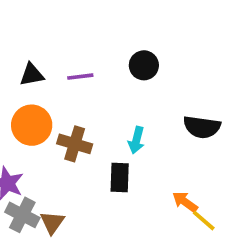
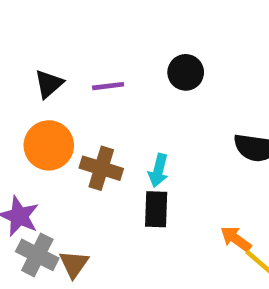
black triangle: (32, 75) -> (49, 84), turned -30
cyan arrow: (136, 140) -> (158, 170), moved

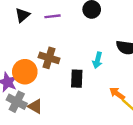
orange circle: (49, 145) -> (25, 72), moved
cyan arrow: (158, 170) -> (97, 60), moved
brown triangle: (74, 264) -> (35, 106), turned -35

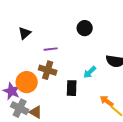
purple line: (52, 16) -> (51, 49), moved
cyan arrow: (97, 60) -> (90, 72), turned 32

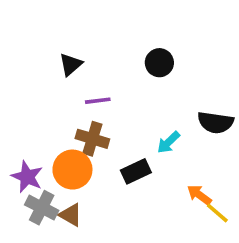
black triangle: (25, 33) -> (71, 65), moved
orange circle: (27, 82) -> (72, 170), moved
black rectangle: (72, 88) -> (136, 171), turned 63

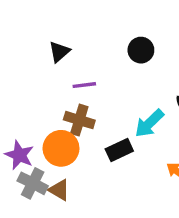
cyan arrow: (168, 142) -> (149, 123), size x1.4

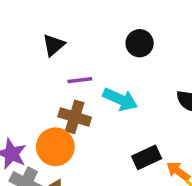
cyan arrow: (149, 123) -> (120, 99), moved, turned -112
black rectangle: (119, 150) -> (147, 157), moved

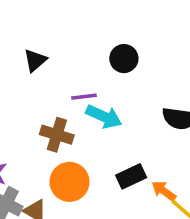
purple line: (80, 80) -> (84, 97), moved
orange circle: (55, 147) -> (69, 182), moved

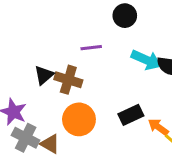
black triangle: (35, 60) -> (44, 75), moved
cyan arrow: (104, 117) -> (146, 60), moved

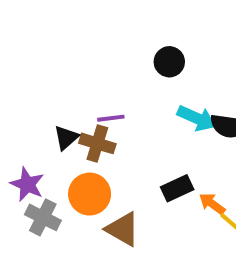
purple line: (91, 48) -> (111, 118), moved
orange circle: (79, 119) -> (90, 194), moved
brown triangle: (50, 144) -> (123, 229), moved, size x1.4

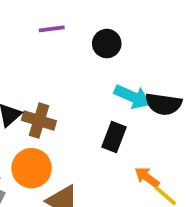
purple line: (111, 118) -> (52, 29), moved
black rectangle: (177, 188) -> (114, 137), moved, turned -44

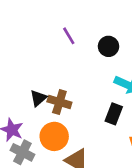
purple line: (52, 29) -> (69, 36), turned 66

